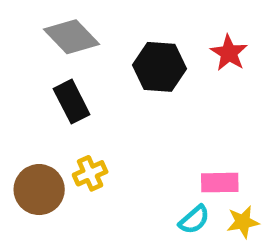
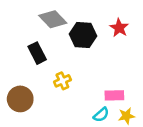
gray diamond: (72, 37) -> (53, 19), moved
yellow cross: (90, 173) -> (62, 81), moved

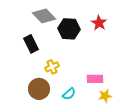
brown circle: (20, 99) -> (39, 89), moved
cyan semicircle: (101, 115) -> (69, 94), moved

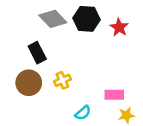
black hexagon: (69, 29) -> (87, 19), moved
brown circle: (39, 89) -> (29, 83), moved

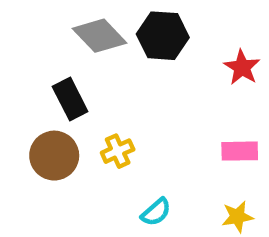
red star: (119, 27) -> (242, 67), moved
pink rectangle: (114, 95) -> (240, 151), moved

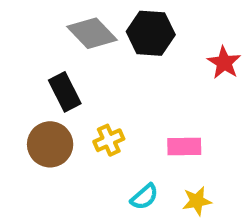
pink rectangle: (240, 151) -> (184, 146), moved
yellow star: (237, 217) -> (197, 201), moved

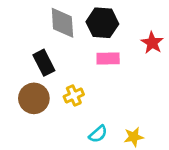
gray diamond: (92, 33) -> (62, 23), turned 40
pink rectangle: (184, 146) -> (108, 58), moved

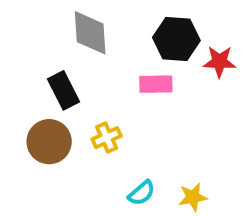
black hexagon: (102, 23) -> (176, 39), moved
red star: (152, 43) -> (220, 62), turned -30

